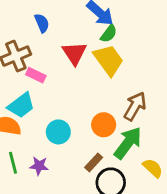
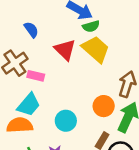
green semicircle: (109, 34) -> (91, 26), turned 49

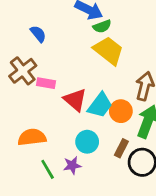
red triangle: (65, 50) -> (75, 100), moved
cyan trapezoid: (29, 105) -> (100, 105), moved
cyan circle: (66, 121) -> (87, 142), moved

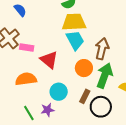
yellow trapezoid: (109, 51) -> (74, 22), turned -40
cyan trapezoid: (100, 105) -> (75, 40), moved, turned -65
orange semicircle: (32, 137) -> (26, 79), moved

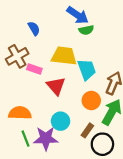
yellow trapezoid: (74, 22) -> (64, 56), moved
orange semicircle: (26, 79) -> (20, 113), moved
purple star: (48, 110) -> (46, 138), size x1.6

